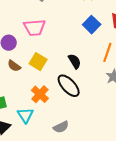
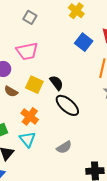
black semicircle: (75, 61) -> (56, 83), moved
orange cross: (40, 94) -> (30, 116), moved

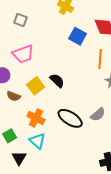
yellow square: (34, 85) -> (36, 86), turned 36
black ellipse: (67, 105) -> (70, 118), moved
gray semicircle: (64, 147) -> (98, 114), moved

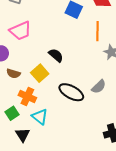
yellow square: (36, 86) -> (40, 73), moved
orange cross: (36, 118) -> (27, 97), moved

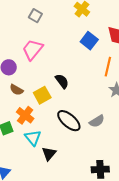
pink trapezoid: (20, 31) -> (33, 50), turned 140
black triangle: (23, 135) -> (49, 154), moved

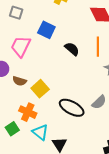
blue square: (89, 41) -> (46, 30), moved
black semicircle: (62, 81) -> (72, 49), moved
brown semicircle: (16, 90) -> (19, 81), moved

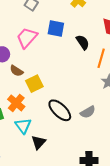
blue square: (46, 30) -> (56, 29), turned -30
black semicircle: (72, 49) -> (83, 42), moved

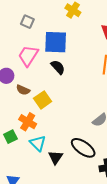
blue square: (56, 29) -> (56, 42), size x1.4
black semicircle: (83, 42) -> (58, 67), moved
black ellipse: (60, 110) -> (83, 148), moved

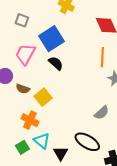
blue square: (56, 42) -> (52, 39), turned -30
green square: (10, 137) -> (22, 147), moved

